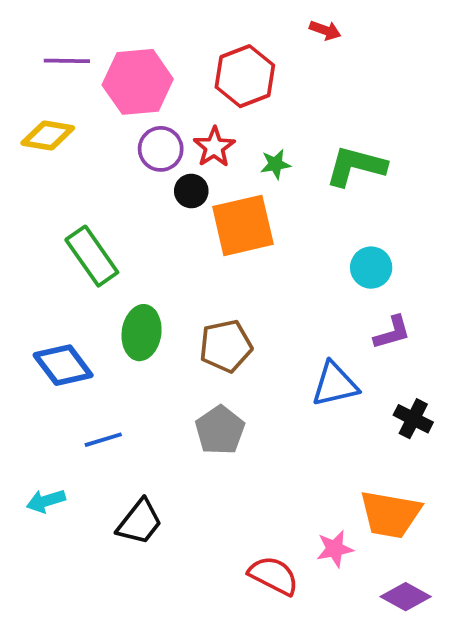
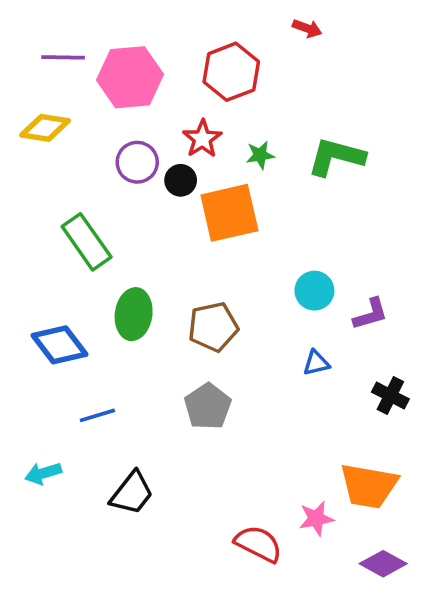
purple circle: (161, 149) -> (137, 162), moved
cyan circle: (371, 268) -> (314, 291), moved
blue triangle: (335, 384) -> (316, 363), size x0.6

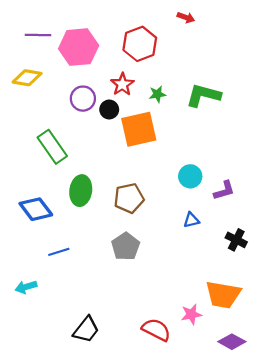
black trapezoid: (132, 493) -> (86, 330), moved

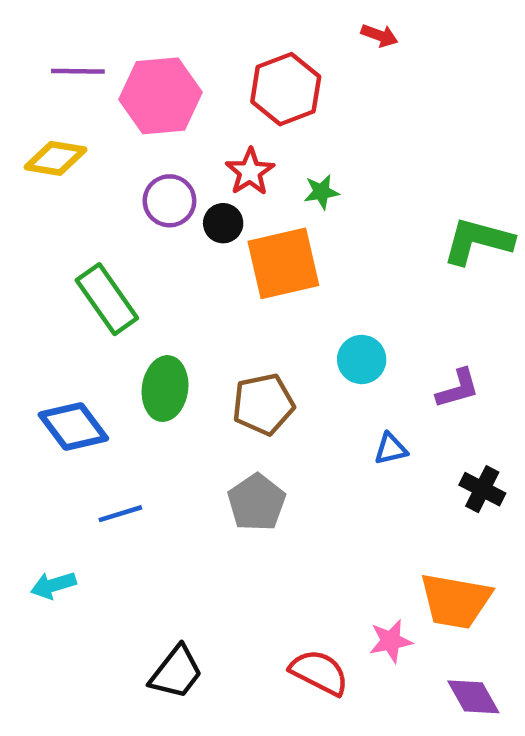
green L-shape: (203, 95) -> (478, 241), moved
cyan circle: (190, 176) -> (362, 359), moved
purple diamond: (232, 342) -> (473, 697), turned 32

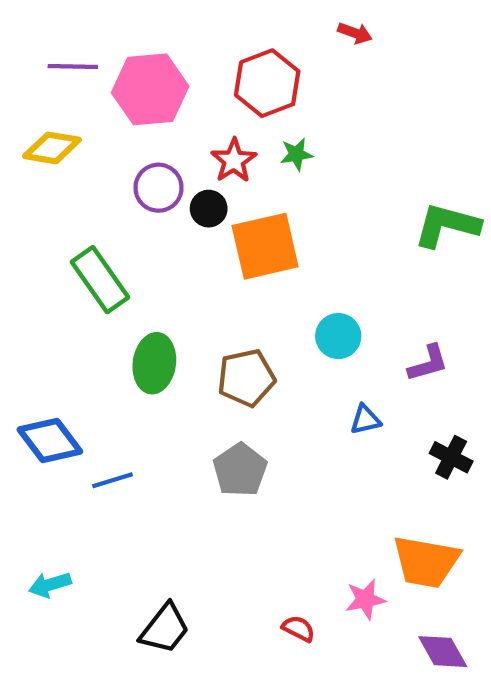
green star: (321, 192) -> (296, 154), moved
blue diamond: (73, 427) -> (50, 441), moved
cyan arrow: (53, 585) -> (50, 585), moved
red semicircle: (319, 672) -> (299, 629), size x0.6

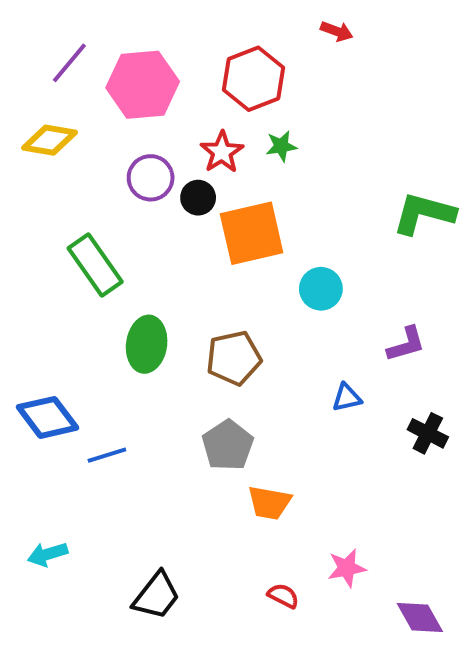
purple line: (73, 66) -> (69, 63), turned -51
cyan circle: (338, 336) -> (321, 289), moved
orange trapezoid: (426, 562) -> (269, 503), moved, size x0.7

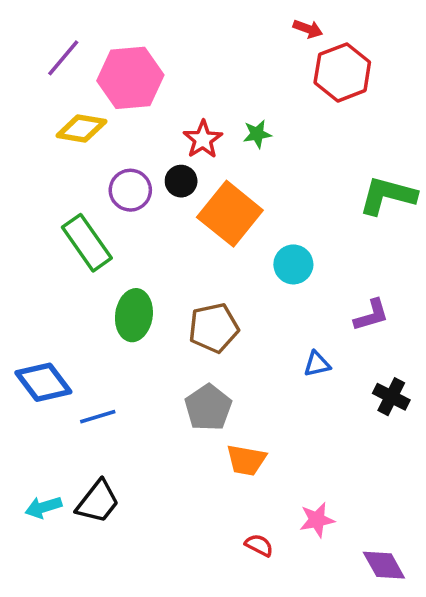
red hexagon: (254, 79) -> (342, 72), moved
yellow diamond: (50, 140) -> (81, 129), moved
purple circle: (151, 178) -> (130, 190), moved
orange square: (252, 233) -> (230, 214), turned -38
black trapezoid: (156, 596) -> (98, 502), moved

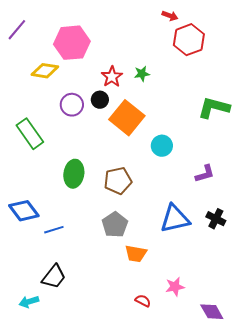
purple line: (63, 58) -> (17, 30), moved
green rectangle: (87, 243) -> (30, 134), moved
blue triangle: (317, 364) -> (175, 219), moved, size x2.0
cyan arrow: (43, 507) -> (29, 302), moved

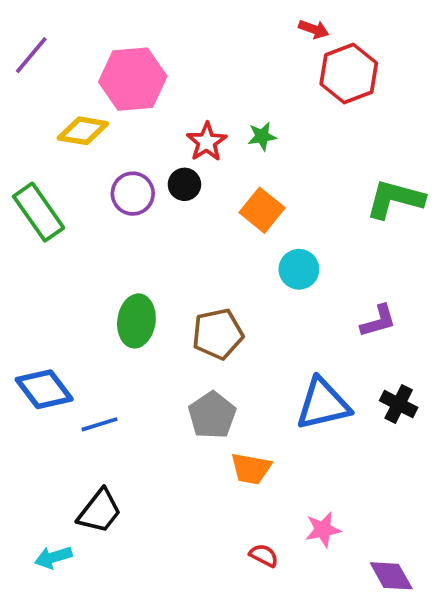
orange square: (127, 118) -> (262, 210), moved, size x0.7
green rectangle: (30, 134) -> (39, 212), moved

